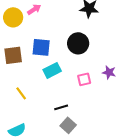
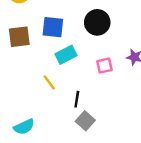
yellow line: (21, 93) -> (49, 82), moved
black line: (61, 107) -> (77, 99), turned -64

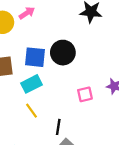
black circle: (97, 22) -> (63, 53), moved
cyan rectangle: (66, 55) -> (32, 84), moved

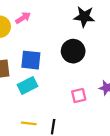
black circle: (63, 53) -> (73, 51), moved
yellow line: (32, 111) -> (29, 123), moved, turned -48

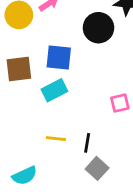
black circle: (73, 51) -> (98, 28), moved

